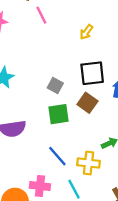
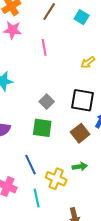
pink line: (41, 15) -> (44, 47), moved
brown square: (87, 103) -> (80, 133), moved

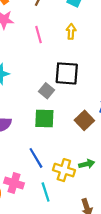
yellow arrow: (88, 62) -> (71, 31), moved, turned 136
black square: (82, 100) -> (67, 73), moved
green arrow: (80, 167) -> (87, 164), moved

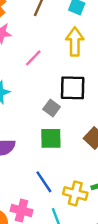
yellow arrow: (71, 31) -> (75, 42), size x1.6
pink line: (38, 35) -> (33, 58), moved, turned 63

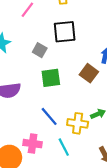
gray square: (52, 108) -> (40, 50), moved

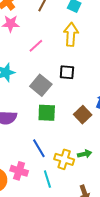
black square: (65, 32) -> (67, 72), size x0.7
gray square: (40, 50) -> (41, 85), size x1.5

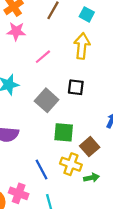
green square: (47, 113) -> (64, 132), moved
brown square: (83, 115) -> (90, 147), moved
yellow cross: (64, 159) -> (71, 164), moved

